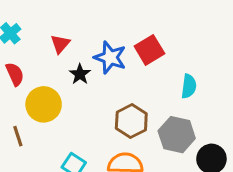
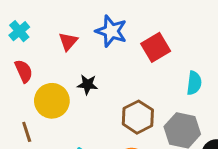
blue star: (110, 57) -> (111, 31), moved
black star: (80, 74) -> (87, 84), moved, turned -30

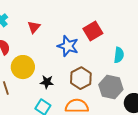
blue star: (111, 31) -> (68, 46), moved
black star: (87, 84) -> (47, 82), moved

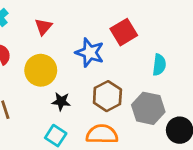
yellow circle: (23, 67) -> (41, 70), moved

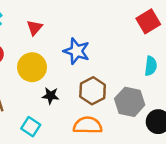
red square: (124, 32) -> (148, 21), moved
cyan semicircle: (159, 65) -> (151, 66), moved
cyan square: (56, 136) -> (31, 127), moved

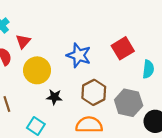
red square: (148, 21) -> (123, 48), moved
red triangle: (34, 28) -> (23, 41), moved

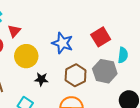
gray hexagon: (129, 103) -> (105, 71), moved

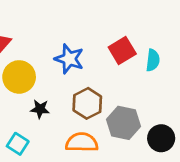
cyan semicircle: (123, 55) -> (153, 60), moved
gray hexagon: (105, 71) -> (124, 123), moved

